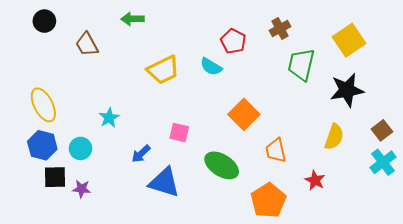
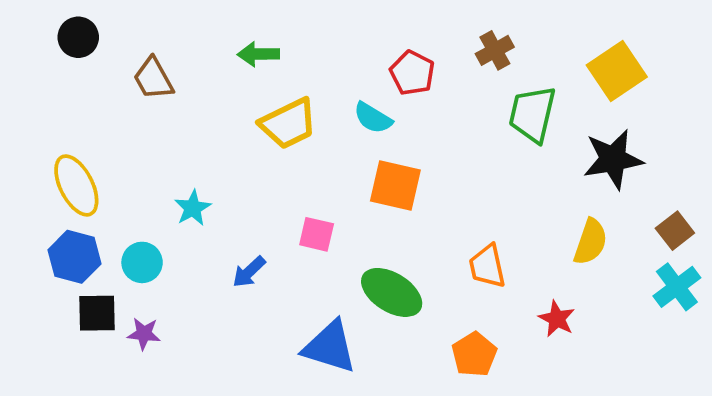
green arrow: (132, 19) -> (258, 54), moved
orange square: (244, 114) -> (395, 185), moved, turned -32
blue triangle: (164, 182) -> (330, 347), moved
orange pentagon: (268, 200) -> (474, 354), size x0.7

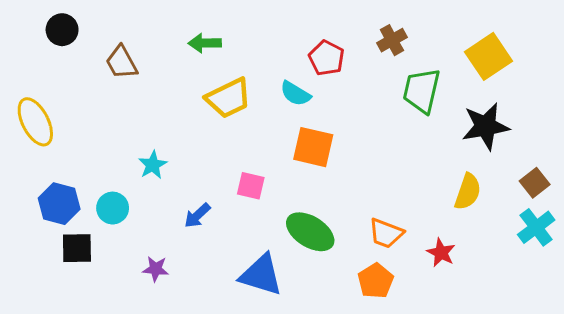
yellow ellipse: (76, 185) -> (35, 122), moved
orange trapezoid: (487, 266) -> (386, 233), moved, turned -57
purple star: (144, 334) -> (156, 269), moved

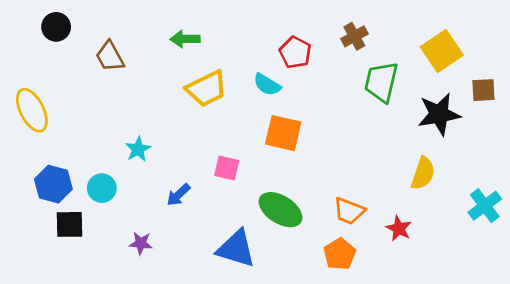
brown square: (535, 183) -> (483, 90), moved, turned 35

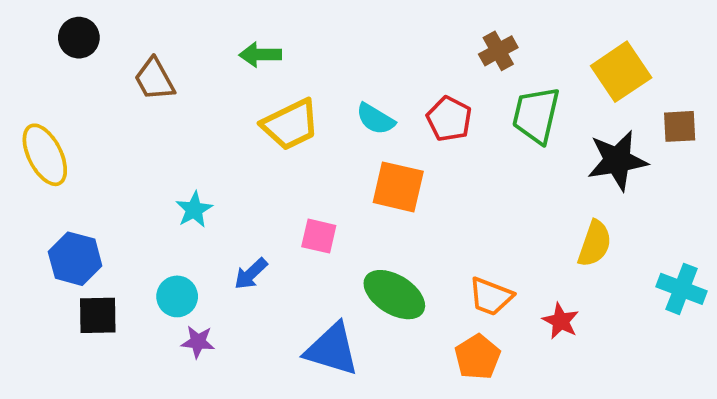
red pentagon: (295, 52) -> (449, 119), moved
cyan circle: (102, 188) -> (177, 296), moved
cyan cross: (485, 206) -> (682, 289), turned -32

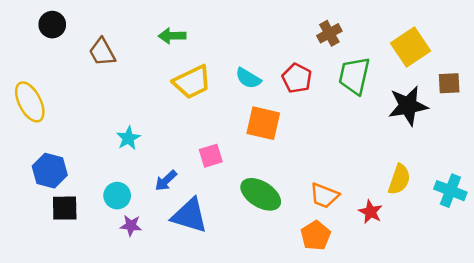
pink square: (319, 236) -> (211, 156), turned -30
yellow semicircle: (595, 244) -> (399, 179), moved
blue triangle: (332, 349) -> (190, 216), moved

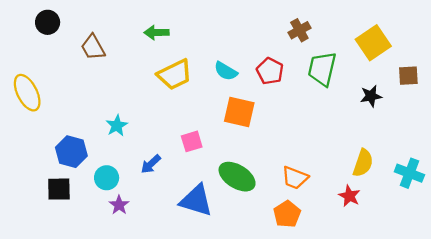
black star: (408, 106) -> (371, 96), size x0.6
blue hexagon: (50, 171) -> (71, 152), moved
red star: (371, 212) -> (349, 196), moved
blue triangle: (190, 216) -> (196, 200), moved
purple star: (131, 226) -> (119, 205), turned 30

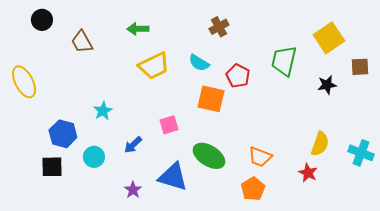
brown cross: (299, 30) -> (219, 27), moved
red pentagon: (270, 71) -> (238, 76), moved
purple star: (119, 205) -> (133, 190), moved

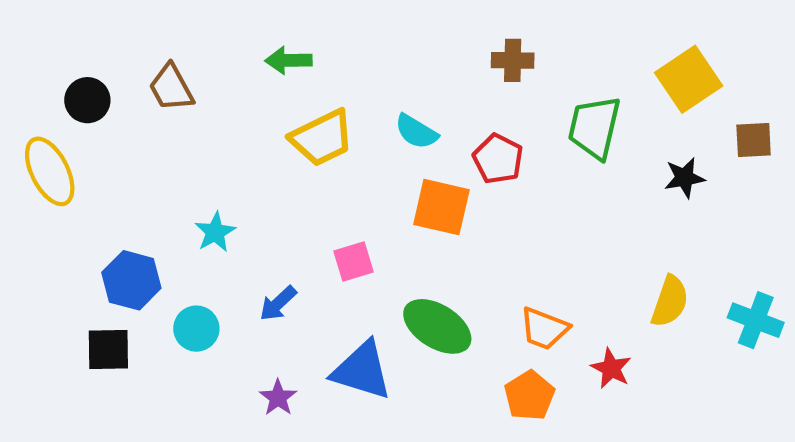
black circle: (42, 20) -> (87, 100), moved
brown cross: (219, 27) -> (513, 60), moved, turned 30
red star: (308, 173) -> (611, 368), moved

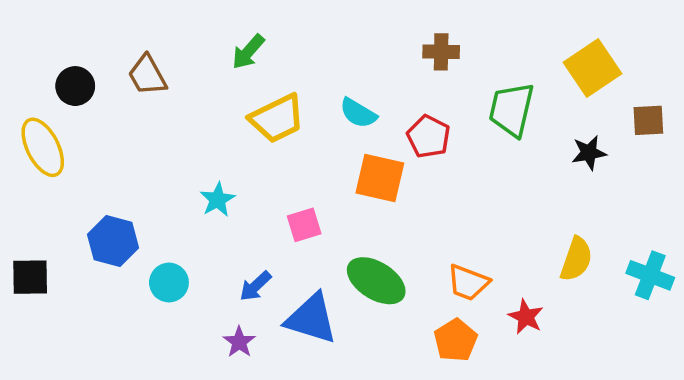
green arrow: (289, 60) -> (248, 52), turned -48
cyan star: (215, 232) -> (218, 200), moved
blue arrow: (278, 303) -> (255, 286), moved
black square: (108, 349) -> (30, 277), moved

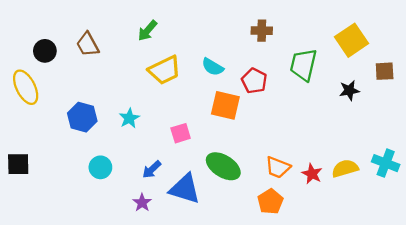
blue hexagon: (113, 241) -> (82, 117), moved
yellow semicircle: (576, 259) -> (345, 168), moved, turned -125
red star: (526, 317) -> (312, 174), moved

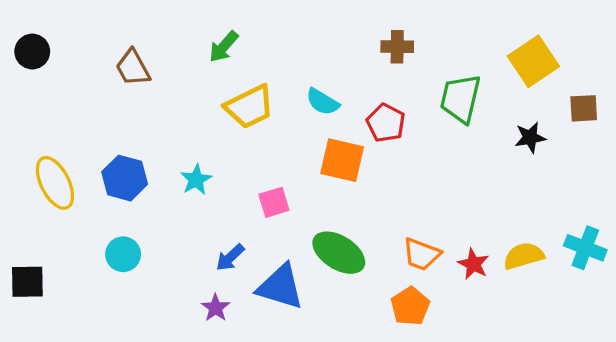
black circle: (45, 51) -> (32, 52), moved
yellow ellipse: (26, 87) -> (55, 183), moved
black square: (18, 164) -> (27, 282), moved
cyan circle: (100, 167) -> (123, 254), moved

